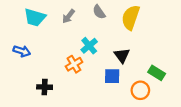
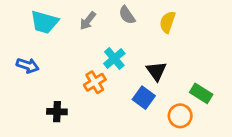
yellow semicircle: (131, 17) -> (168, 22), size x0.7
blue square: (112, 76) -> (144, 98), turned 35

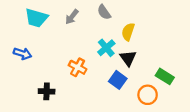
yellow semicircle: (168, 22) -> (128, 32), moved
cyan cross: (114, 58) -> (106, 48), moved
orange cross: (95, 82) -> (78, 67), turned -30

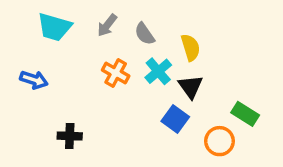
gray semicircle: (104, 12) -> (145, 34), moved
yellow semicircle: (128, 32) -> (191, 47), turned 144
orange cross: (78, 67) -> (116, 73), moved

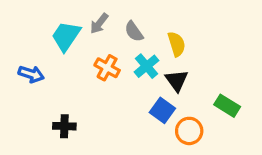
cyan trapezoid: (54, 27) -> (66, 36), moved, turned 108
orange circle: (220, 141) -> (189, 131), moved

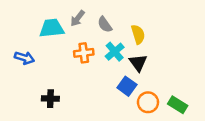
cyan trapezoid: (66, 36) -> (52, 28), turned 50
orange cross: (107, 68) -> (84, 53), turned -36
green rectangle: (227, 106) -> (178, 105), moved

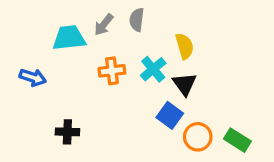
gray semicircle: (105, 24) -> (137, 20), moved, turned 42

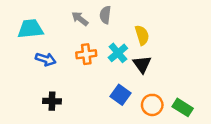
gray arrow: (104, 25) -> (80, 19), turned 90
cyan trapezoid: (69, 38) -> (30, 29), moved
blue arrow: (33, 77) -> (46, 59), moved
blue square: (170, 115) -> (120, 95), moved

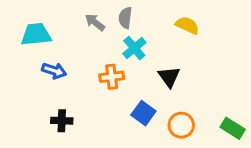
yellow semicircle: (142, 35) -> (187, 25), moved, turned -48
cyan cross: (118, 53) -> (134, 48), moved
orange cross: (86, 54) -> (112, 77), moved
green rectangle: (183, 107) -> (233, 128), moved

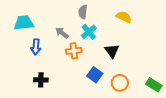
gray arrow: (95, 22) -> (62, 33), moved
blue arrow: (54, 71) -> (36, 47), turned 77

